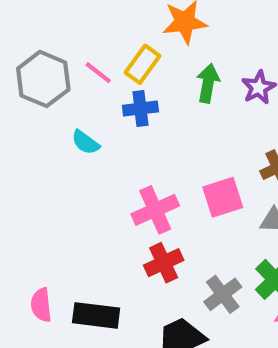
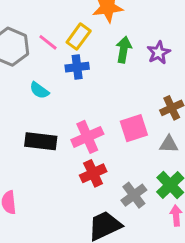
black rectangle: (96, 315) -> (41, 141), moved

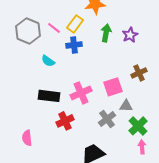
gray triangle: (169, 144) -> (126, 106), moved
red cross: (93, 173) -> (65, 121), moved
gray cross: (134, 195) -> (107, 119), moved

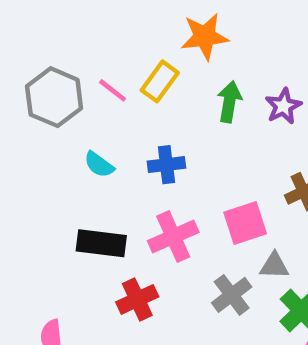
blue cross: (74, 45) -> (166, 165), moved

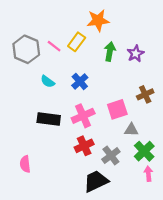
blue cross: (166, 165) -> (80, 81), turned -35
gray cross: (232, 295) -> (111, 155), moved
red cross: (137, 299) -> (84, 146), moved

